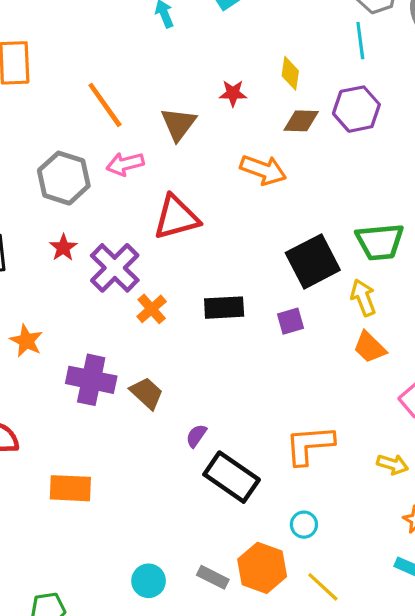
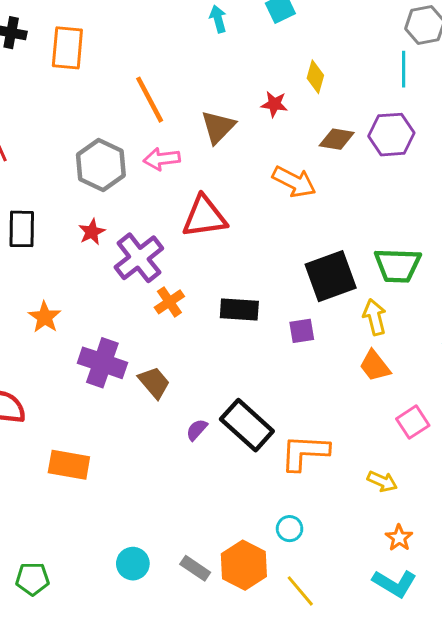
yellow diamond: (290, 73) -> (315, 77), moved
black rectangle: (232, 477) -> (247, 425), moved

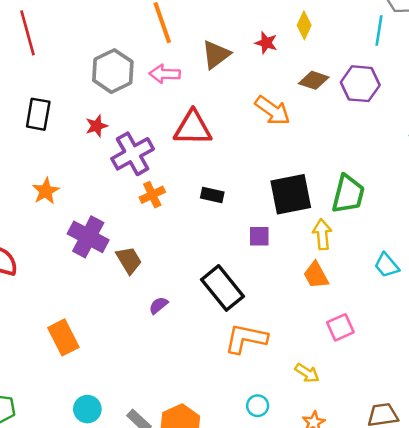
green trapezoid: (398, 265) -> (348, 194), turned -87
black rectangle: (239, 310) -> (212, 195), moved, size x0.7
black rectangle: (247, 425) -> (223, 288), moved
orange rectangle: (69, 465) -> (63, 337), moved, turned 44
cyan circle: (290, 529) -> (258, 406), moved

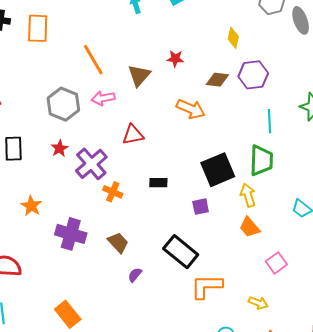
yellow diamond: (304, 25) -> (233, 38), moved
cyan line: (379, 30) -> (269, 121), moved
red triangle: (193, 128) -> (133, 135), size x0.7
orange cross: (152, 195) -> (113, 192), turned -30
brown trapezoid: (129, 260) -> (118, 243), moved

